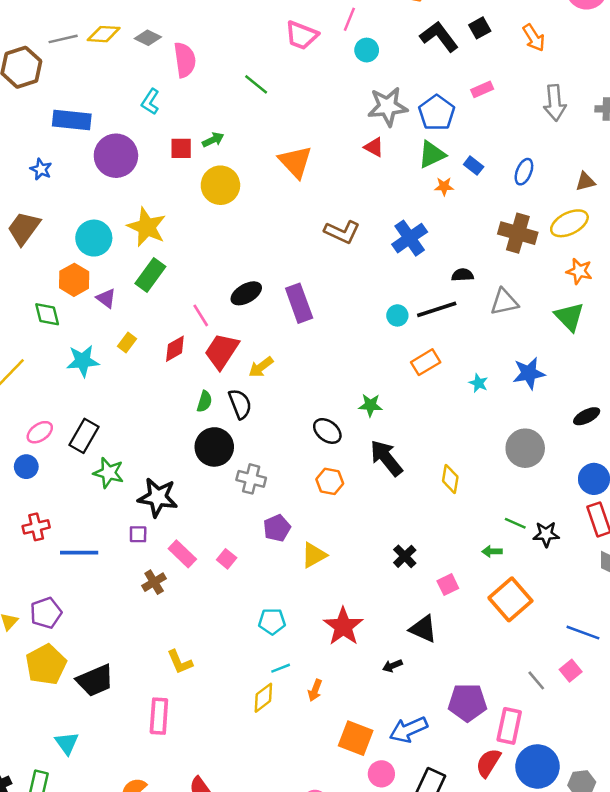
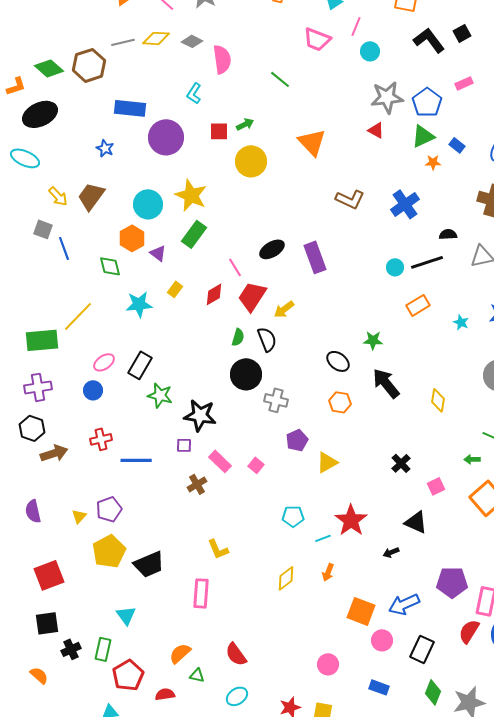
cyan line: (281, 668) -> (323, 538), moved

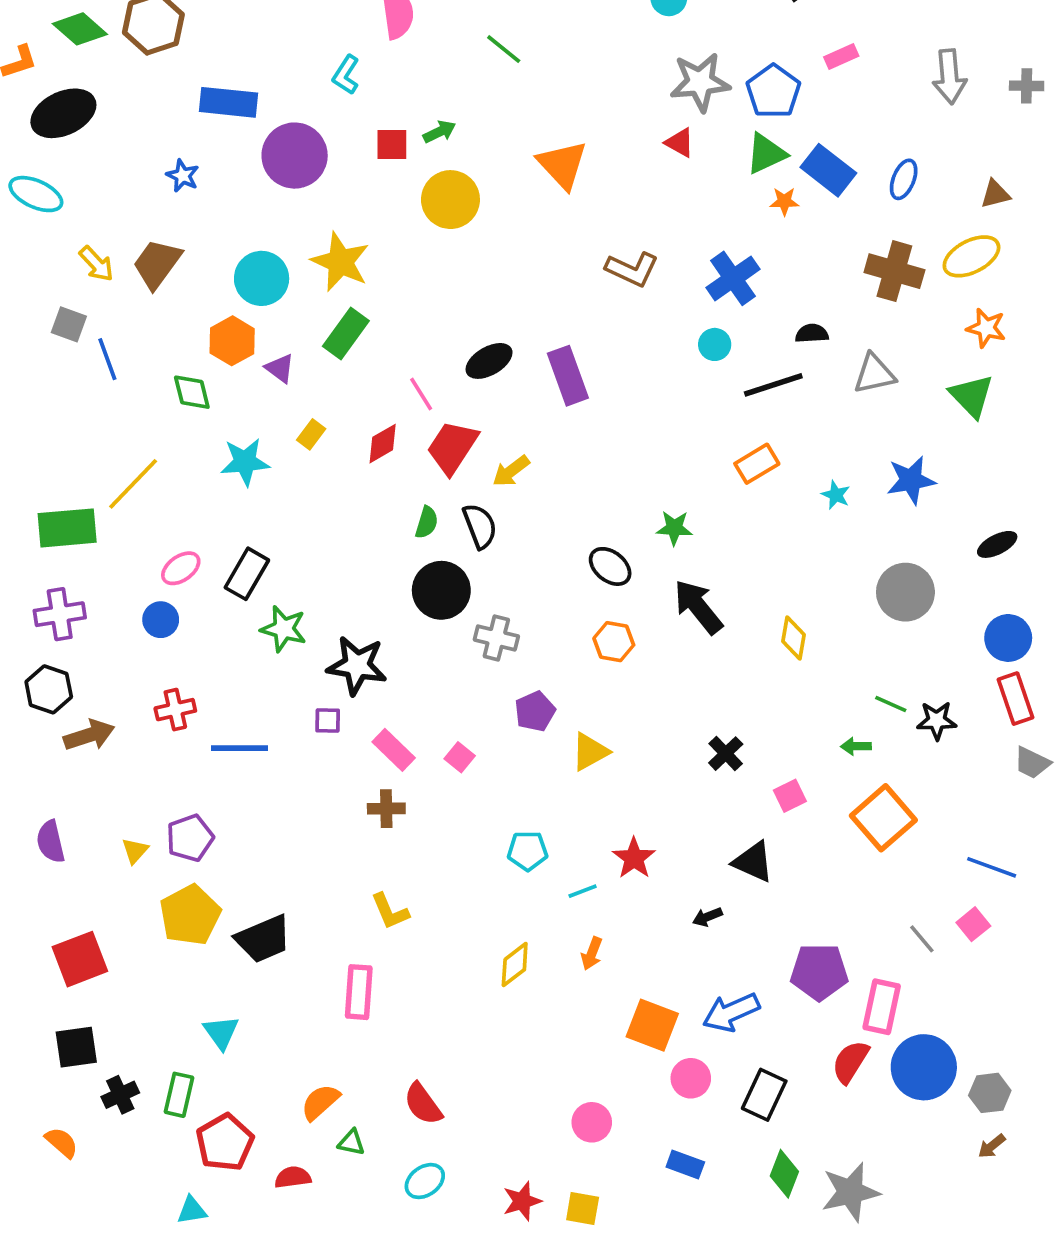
blue rectangle: (457, 145) -> (828, 170), size x1.8
cyan circle: (395, 267) -> (715, 344), moved
brown cross: (197, 484) -> (386, 809), moved, turned 30
red star: (351, 520) -> (634, 858), size x0.7

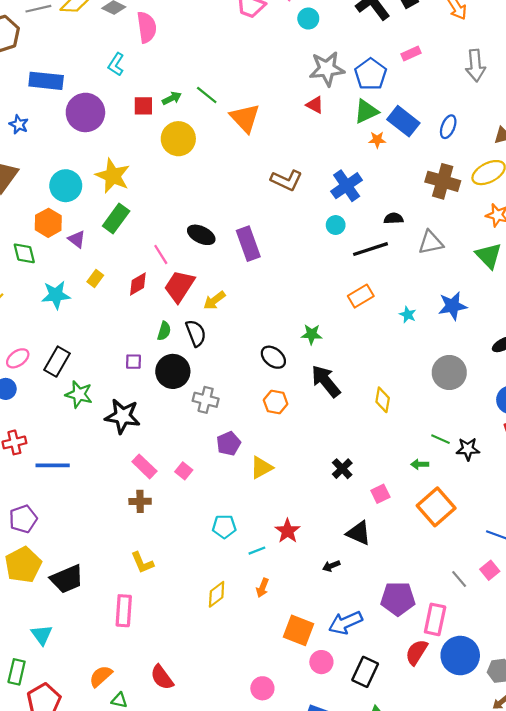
green line: (504, 49) -> (207, 95), moved
black ellipse: (489, 361) -> (201, 235), turned 56
purple square: (328, 721) -> (134, 362), moved

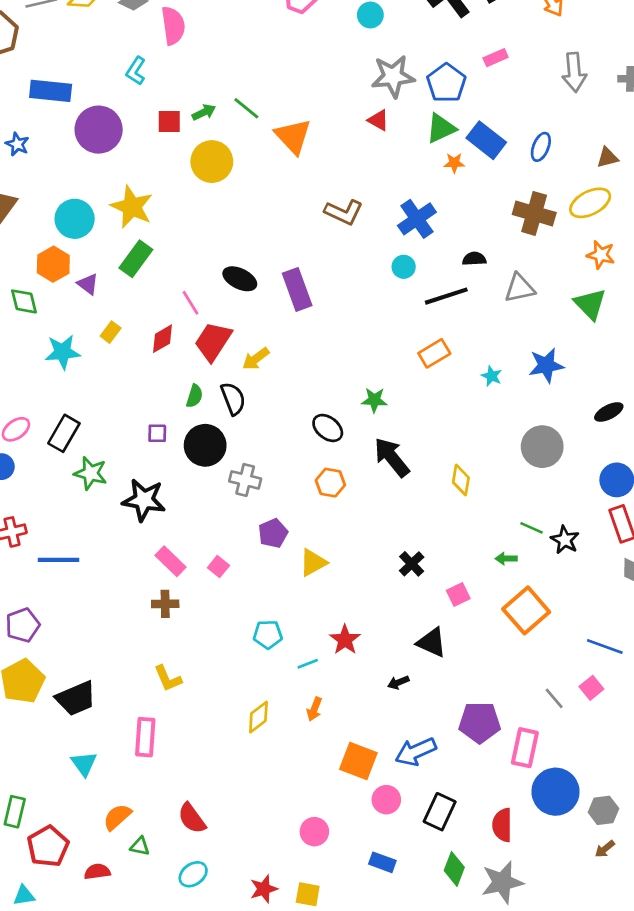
black star: (468, 449) -> (565, 540), turned 30
cyan triangle: (42, 635) -> (84, 764), moved
red semicircle: (416, 652) -> (502, 825), moved, turned -32

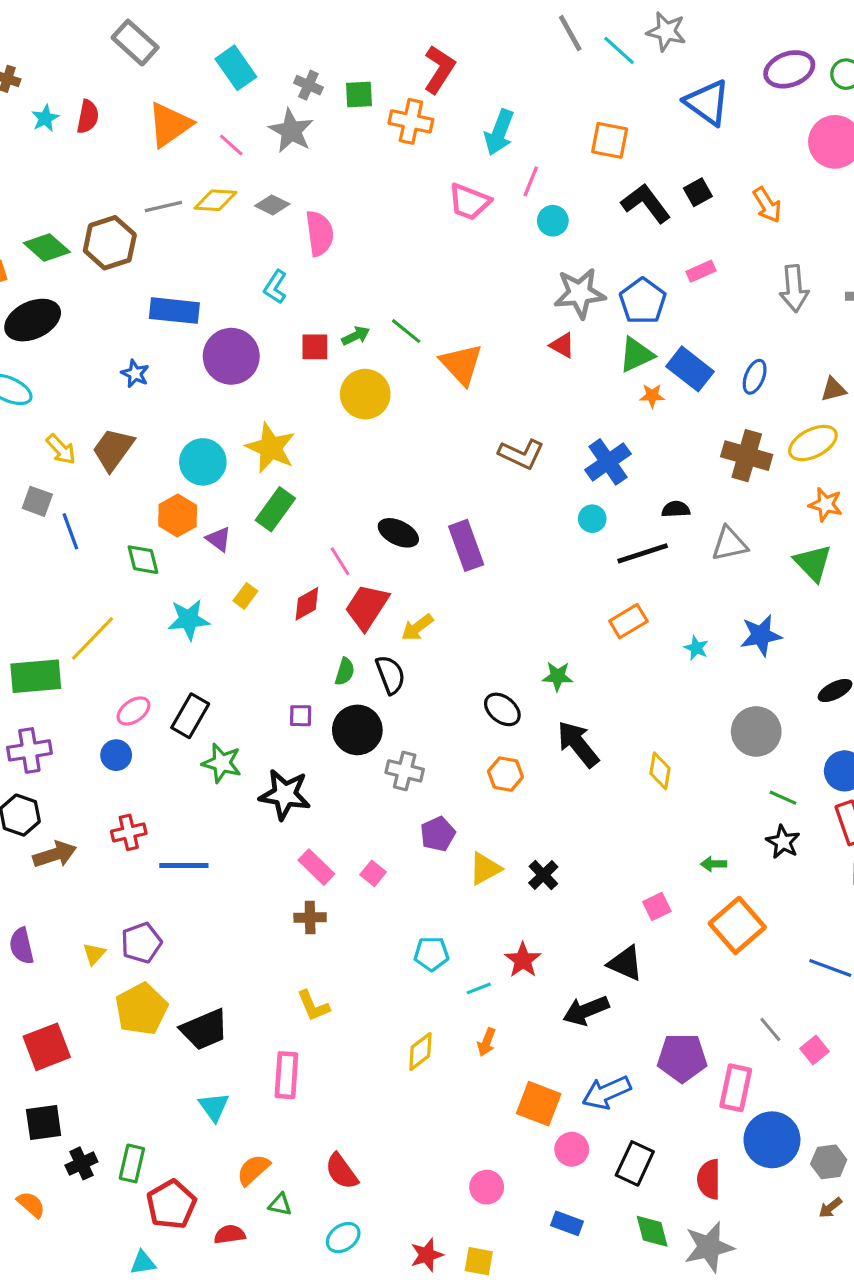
green line: (532, 528) -> (783, 798), moved
black cross: (412, 564) -> (543, 875), moved
black arrow: (398, 682) -> (586, 1011), size x1.8
pink square: (591, 688) -> (815, 1050), moved
green diamond: (454, 869) -> (652, 1231), turned -36

